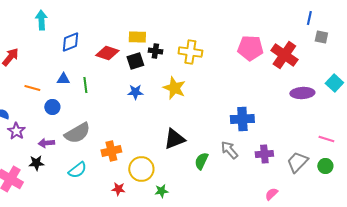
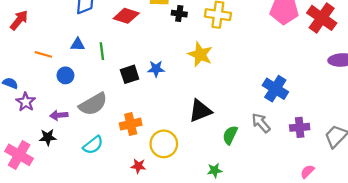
black square: (135, 61) -> (130, 74), moved
blue star: (135, 92) -> (156, 69), moved
blue cross: (242, 119) -> (275, 89), turned 35
green star: (161, 191) -> (215, 170), moved

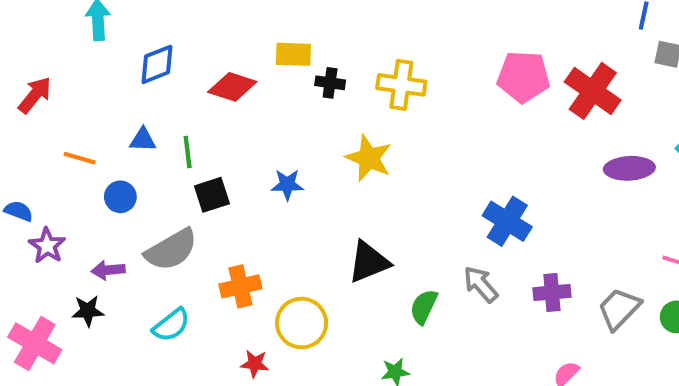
black square: (130, 74) -> (212, 195), moved

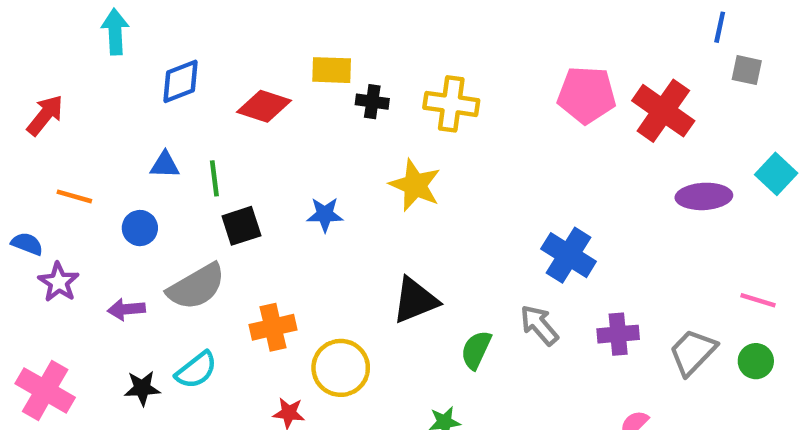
orange line: (80, 158) -> (74, 196), moved
black star: (88, 311) -> (142, 388), moved

